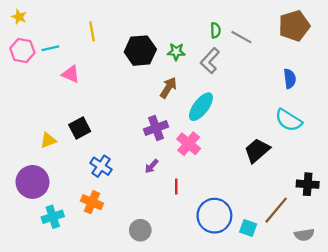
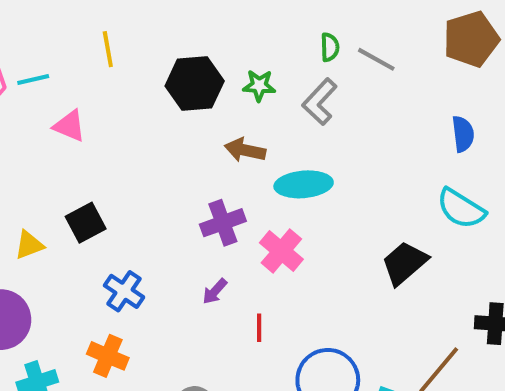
brown arrow: (168, 88) -> (245, 150), turned -110
cyan ellipse: (201, 107) -> (304, 184), turned 48

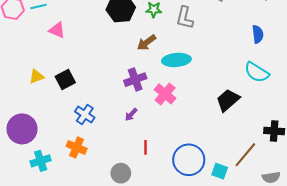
gray L-shape: (320, 102) -> (185, 18), turned -30
brown arrow: (245, 150) -> (147, 42), turned -48
yellow triangle: (29, 245) -> (36, 76), moved
red line: (259, 328) -> (146, 147), moved

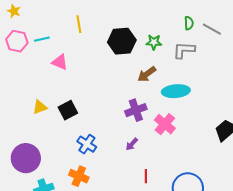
gray L-shape: (185, 18) -> (184, 50), turned 80

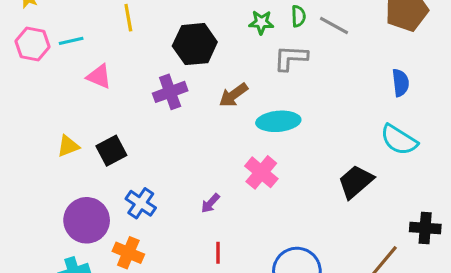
green star: (154, 42) -> (261, 22), moved
purple cross: (136, 110) -> (170, 92), moved
purple circle: (26, 158) -> (87, 220), moved
red line: (146, 176) -> (218, 253), moved

